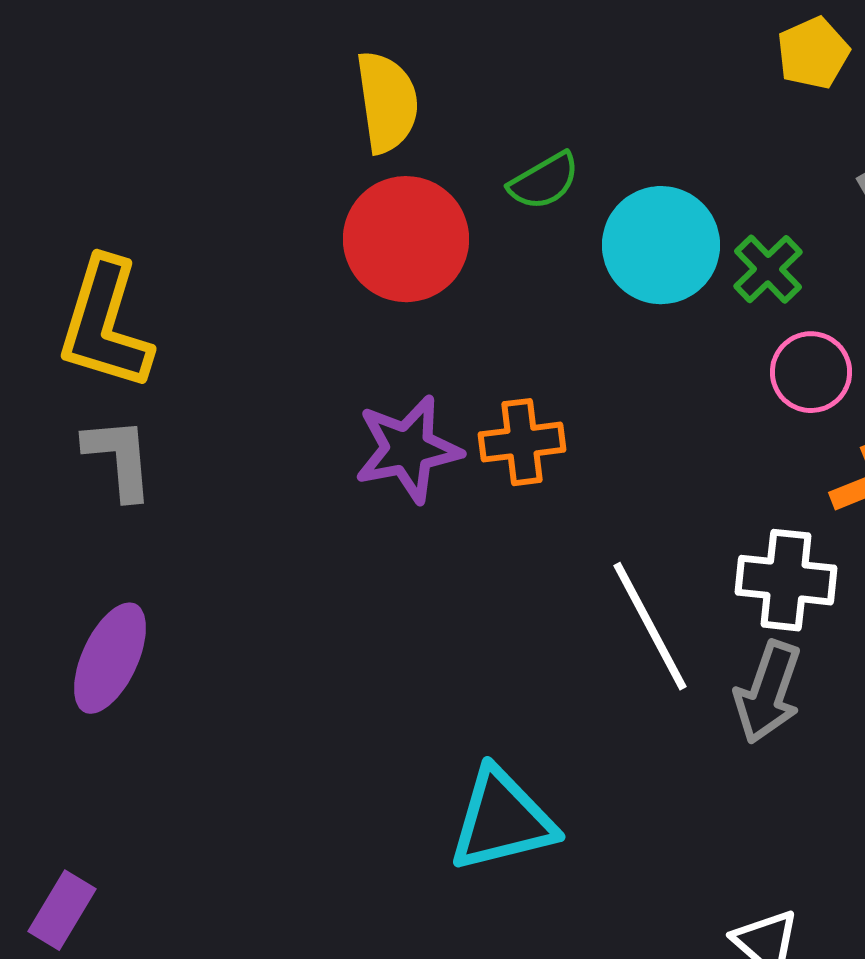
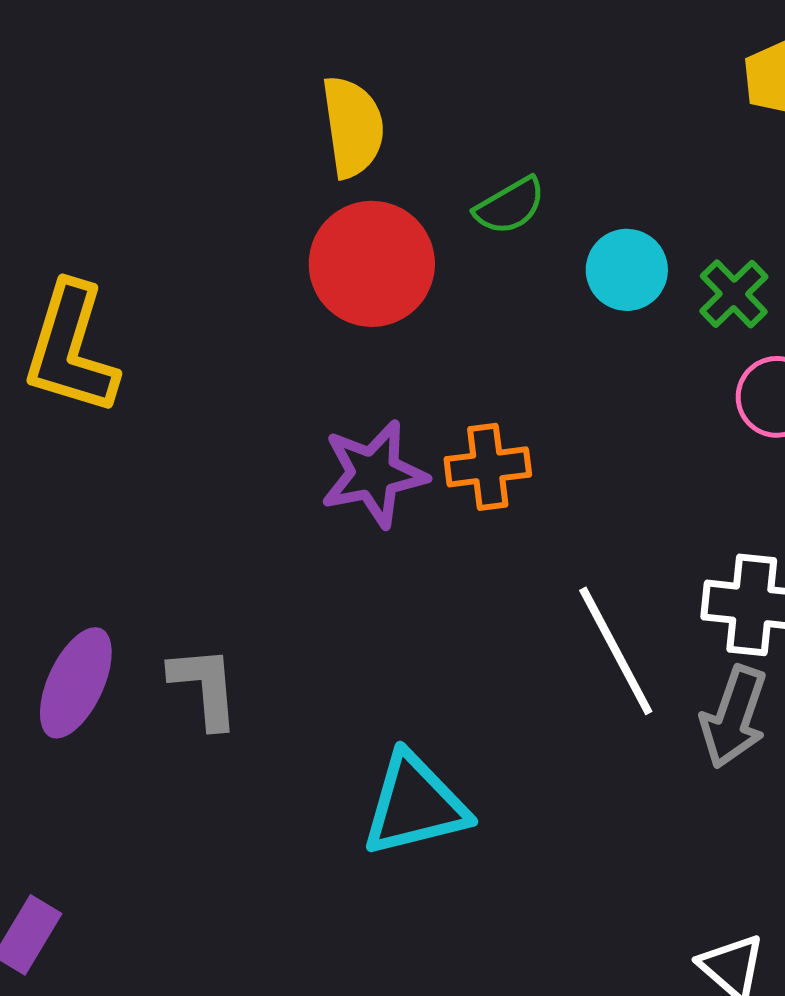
cyan circle: (661, 245) -> (627, 270), size x0.7
gray L-shape: (119, 458) -> (205, 687), moved
cyan triangle: (502, 820) -> (415, 805), moved

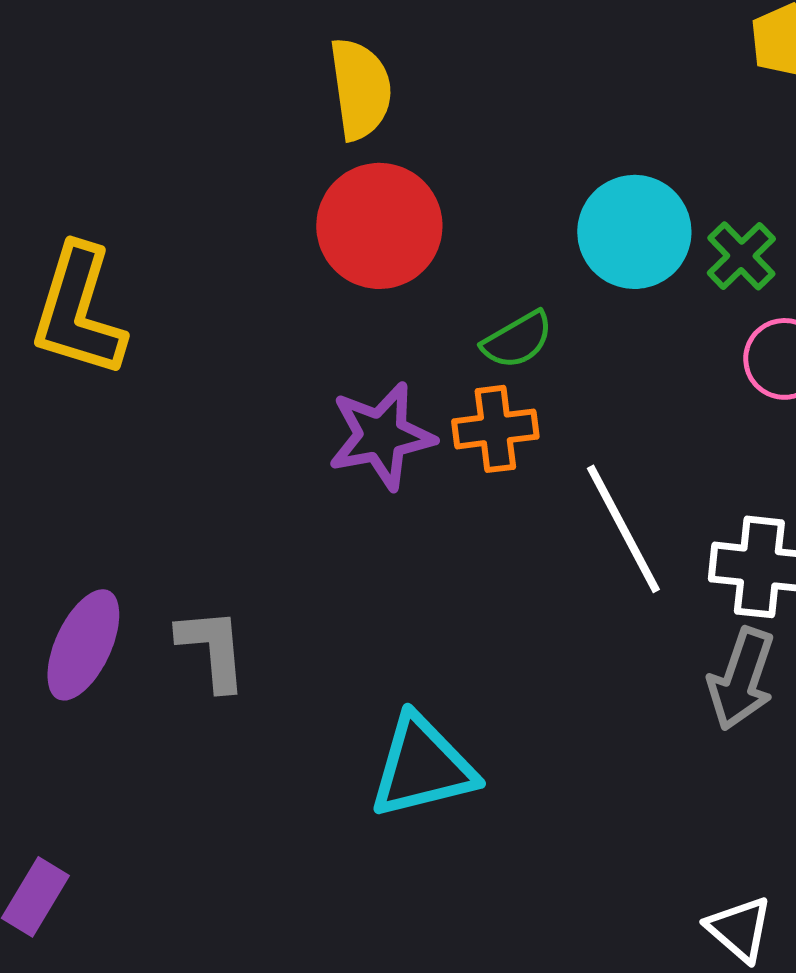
green semicircle: (510, 206) -> (517, 340), moved
cyan circle: (627, 270) -> (634, 232), size x1.4
white line: (616, 651) -> (623, 529), moved

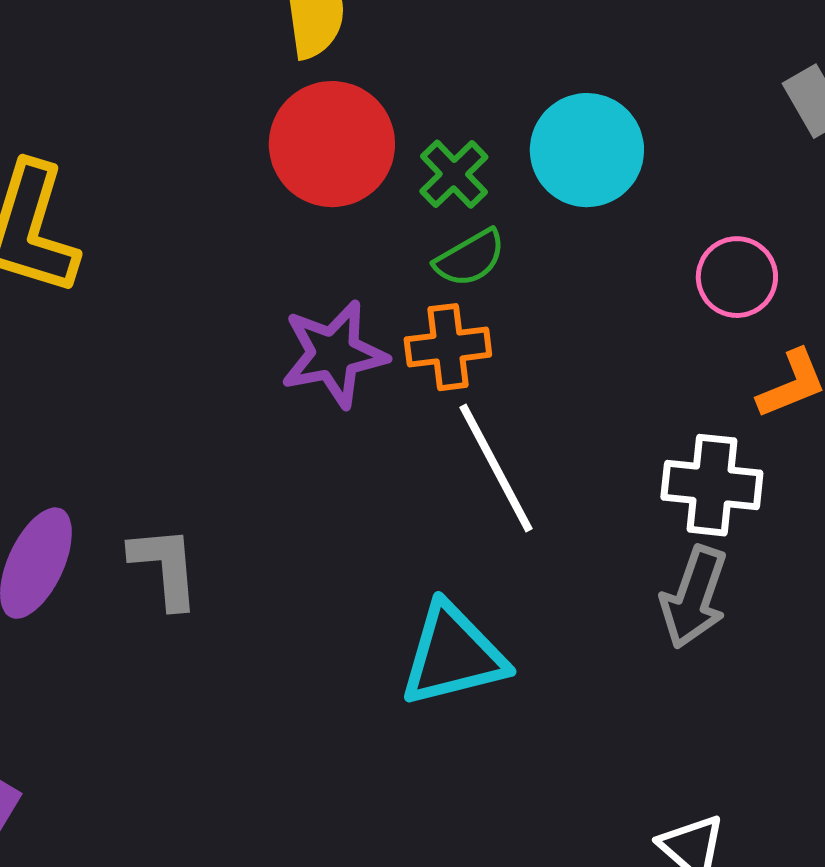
green cross: (741, 256) -> (454, 174), moved
white line: (623, 529) -> (496, 468), moved
cyan triangle: (422, 767) -> (453, 655), moved

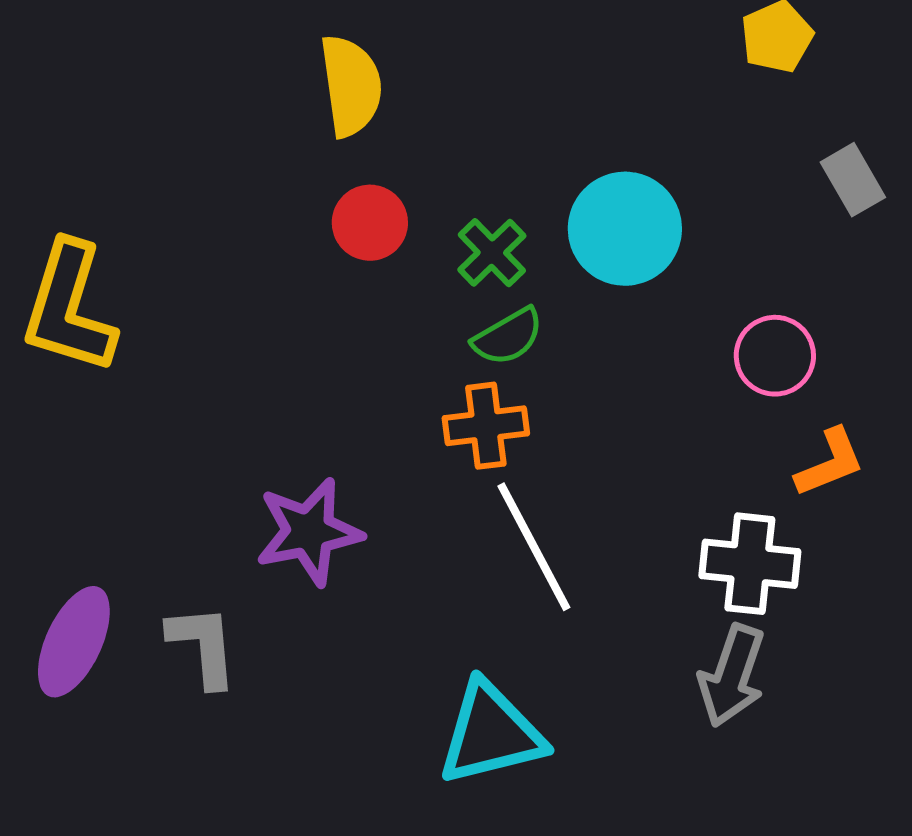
red circle: (332, 144) -> (370, 223), size x0.6
purple star: (334, 354) -> (309, 532), moved

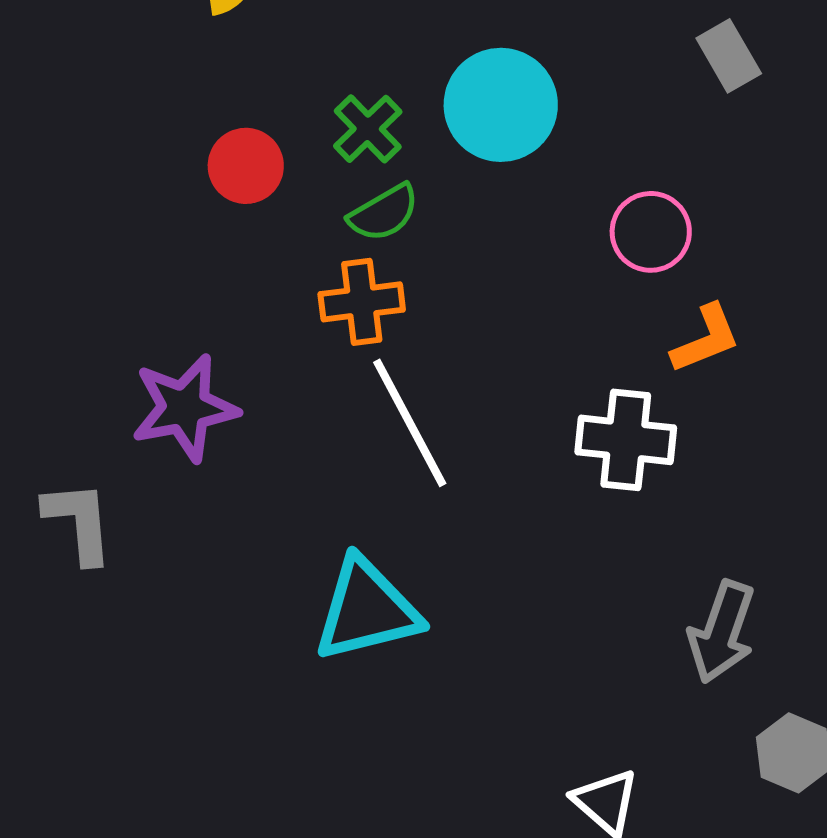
red circle: (370, 223) -> (246, 166), moved
gray arrow: (732, 676) -> (722, 632), moved

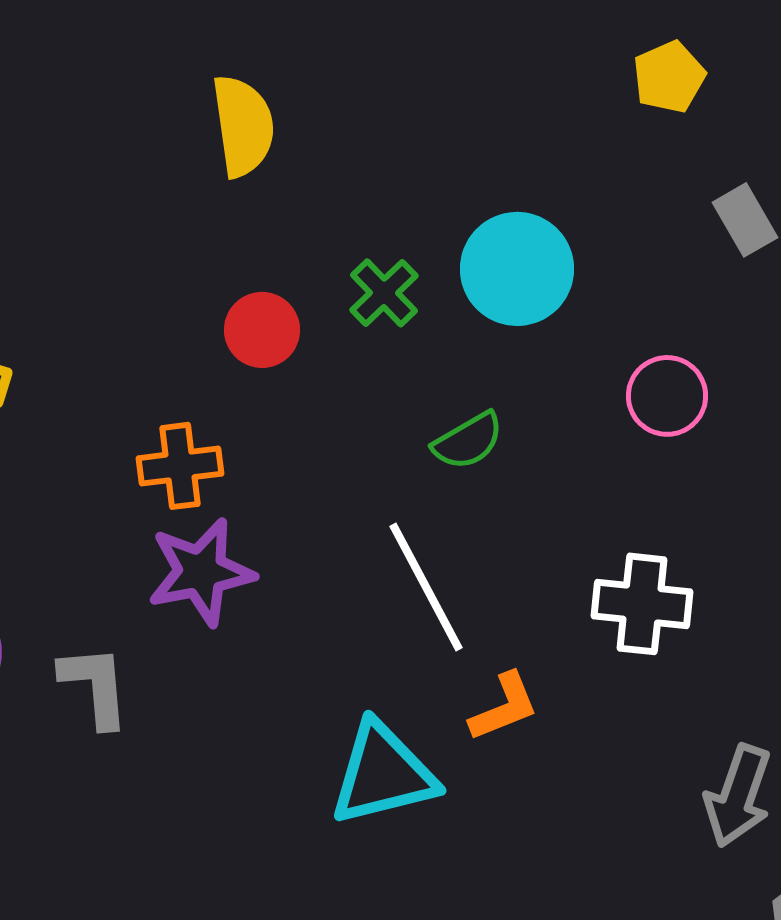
green semicircle: (384, 213) -> (468, 441), moved
orange cross: (362, 302) -> (180, 466), moved
orange L-shape: (706, 339) -> (504, 707), moved

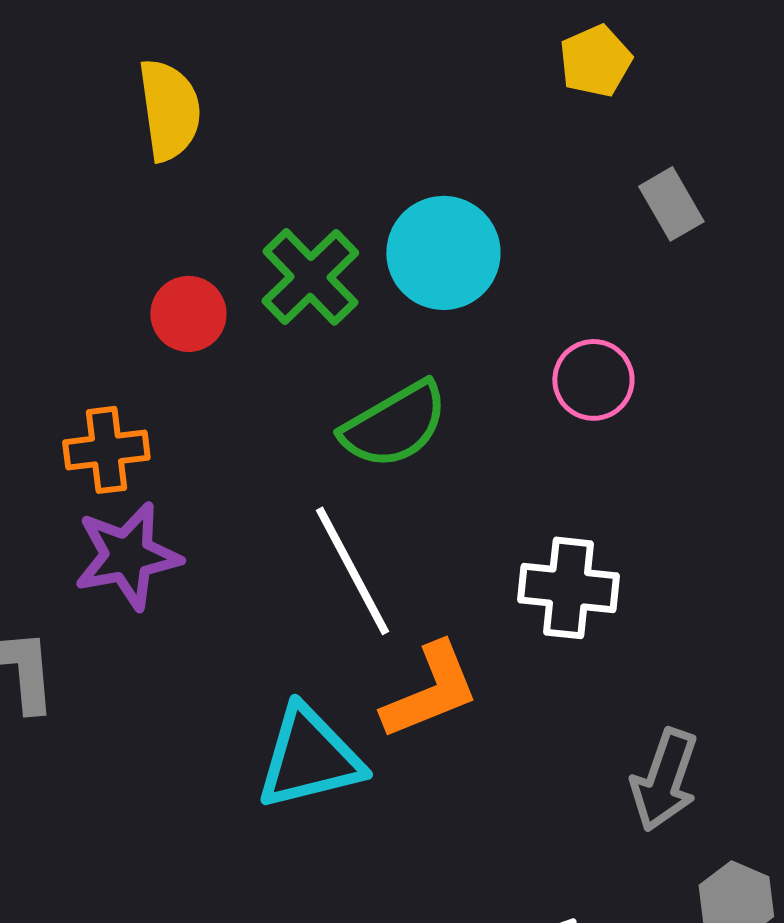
green cross: (384, 293) -> (310, 277), size x1.4
green semicircle: (468, 441) -> (394, 425), size x1.5
orange L-shape: (504, 707) -> (430, 691), size x1.4

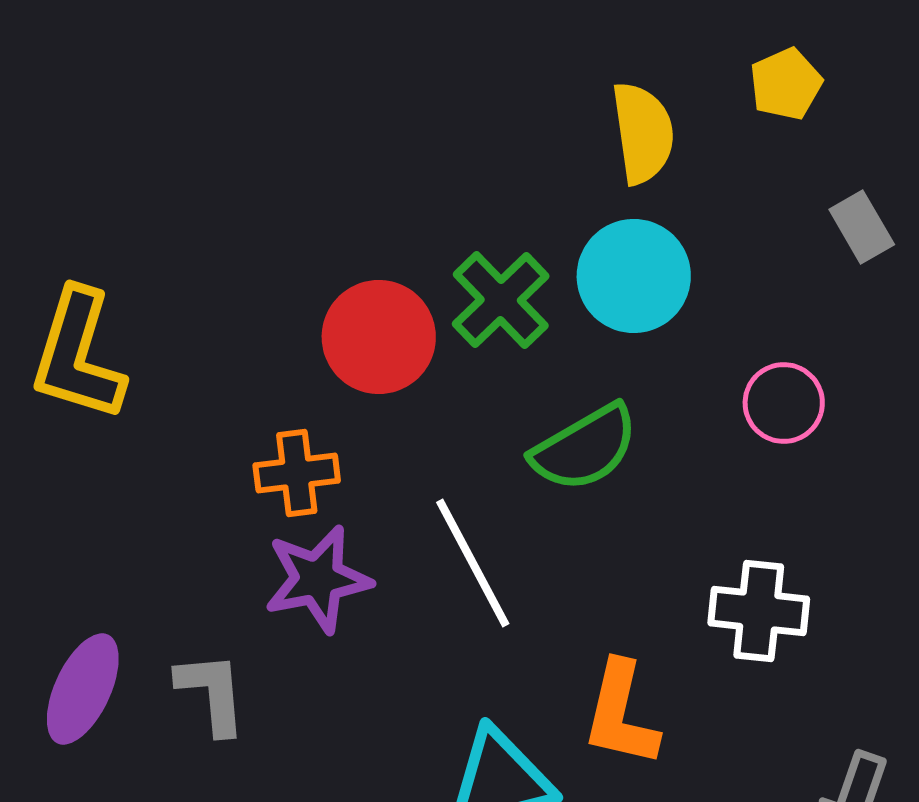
yellow semicircle: (169, 110) -> (643, 133), moved
red circle: (188, 314) -> (379, 337), size x1.5
white line: (352, 571) -> (473, 563), moved
orange L-shape: (430, 691) -> (621, 714), turned 125

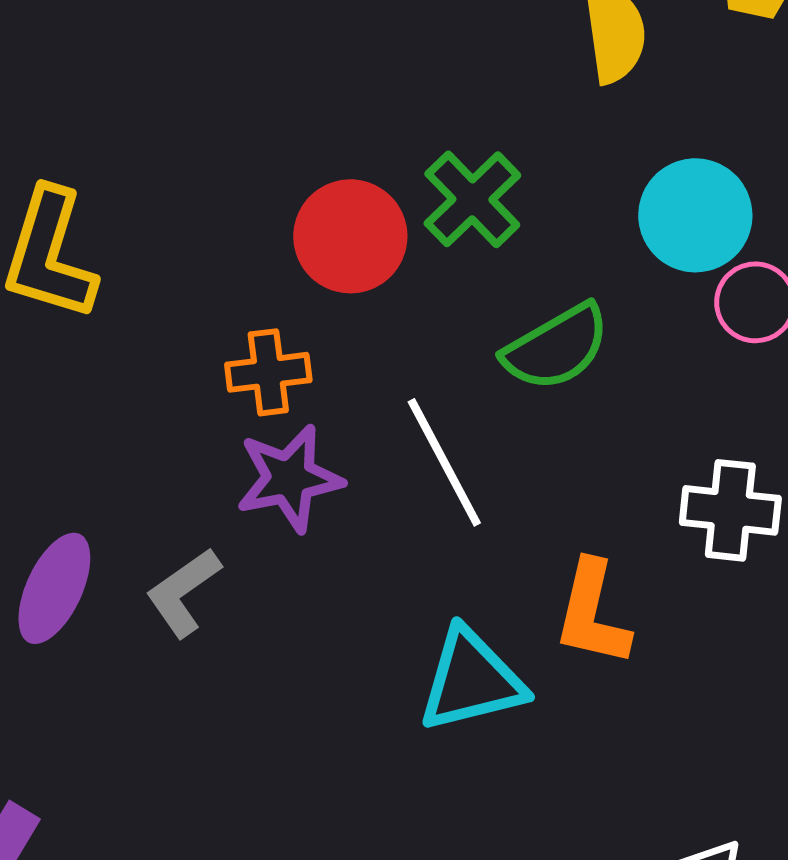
cyan circle: (634, 276) -> (695, 215), moved
gray L-shape: (212, 693) -> (183, 592), turned -120

